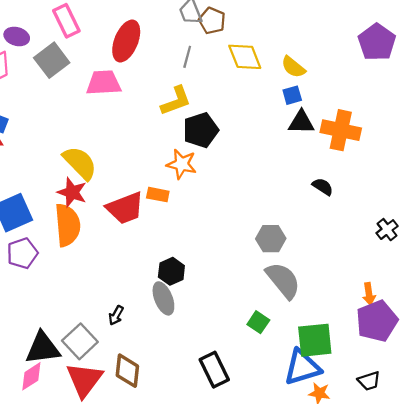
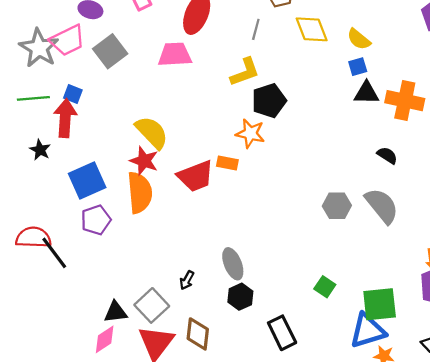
gray square: (52, 60) -> (110, 51), moved
black hexagon: (171, 271) -> (240, 297), moved
gray semicircle: (283, 280) -> (382, 206), moved
black triangle: (43, 348) -> (116, 312), size x0.7

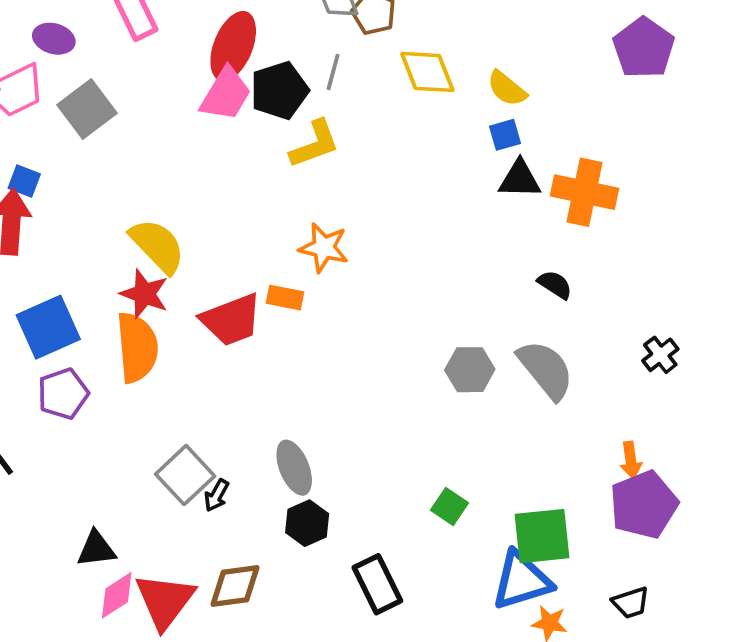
pink trapezoid: (175, 55) -> (226, 94), moved, turned 124
black pentagon: (269, 101) -> (279, 90), moved
gray square: (152, 305) -> (185, 475), moved
brown diamond: (198, 334) -> (235, 586), turned 76
pink diamond: (105, 339) -> (117, 595), moved

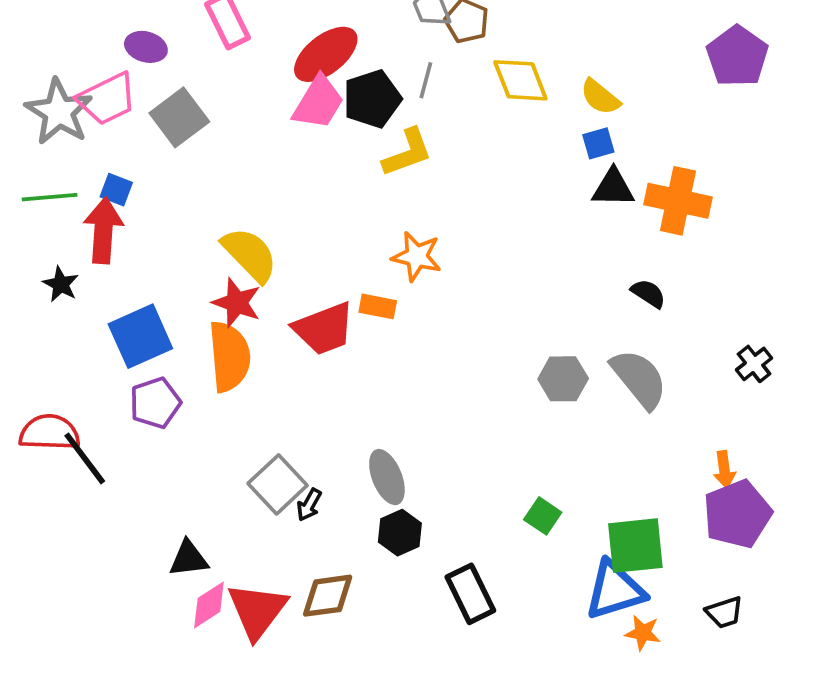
red ellipse: (233, 46) -> (326, 54), turned 30

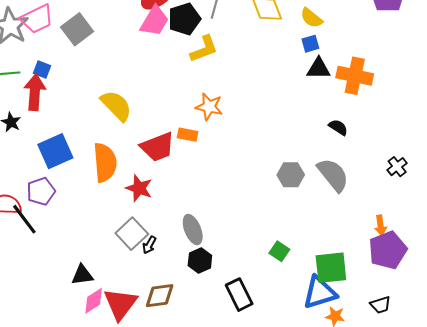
red star: (237, 303) -> (139, 188), moved
purple pentagon: (155, 403) -> (41, 191), moved

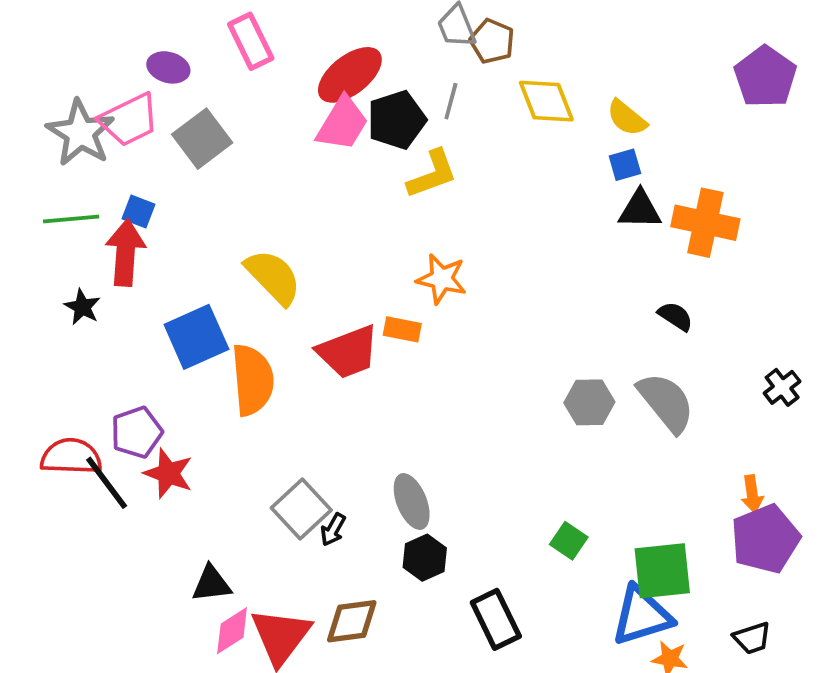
blue square: (55, 151) -> (196, 337), moved
red star: (139, 188) -> (168, 473), moved

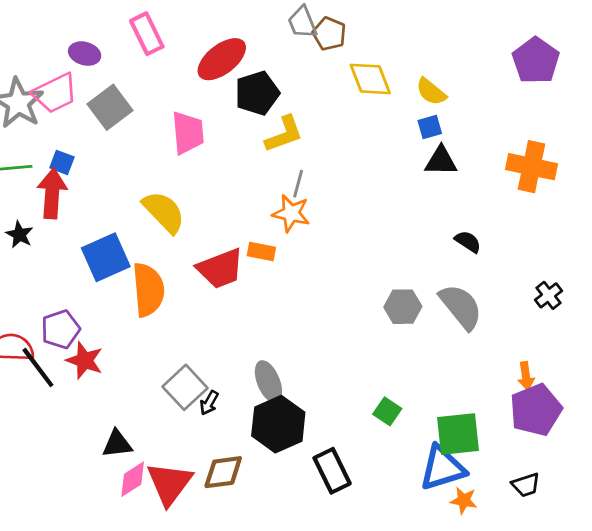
gray line: (451, 101) -> (298, 184), moved
pink trapezoid: (342, 124) -> (188, 133), moved, turned -36
orange cross: (705, 223) -> (532, 167), moved
black hexagon: (425, 558) -> (278, 424), size x1.6

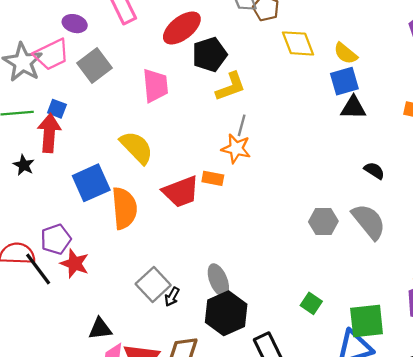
blue square: (430, 127) -> (344, 81), size x1.5

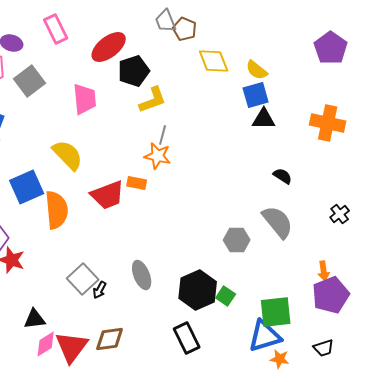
gray hexagon: (323, 222) -> (237, 240), moved
black hexagon: (226, 313) -> (198, 290), moved

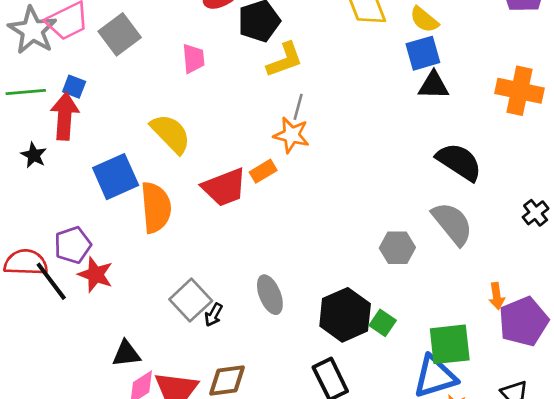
pink trapezoid: (85, 99) -> (193, 59), size x0.7
black semicircle: (283, 176) -> (459, 162), size x1.8
orange rectangle: (137, 183) -> (263, 171), turned -42
orange arrow: (324, 271) -> (497, 296), moved

